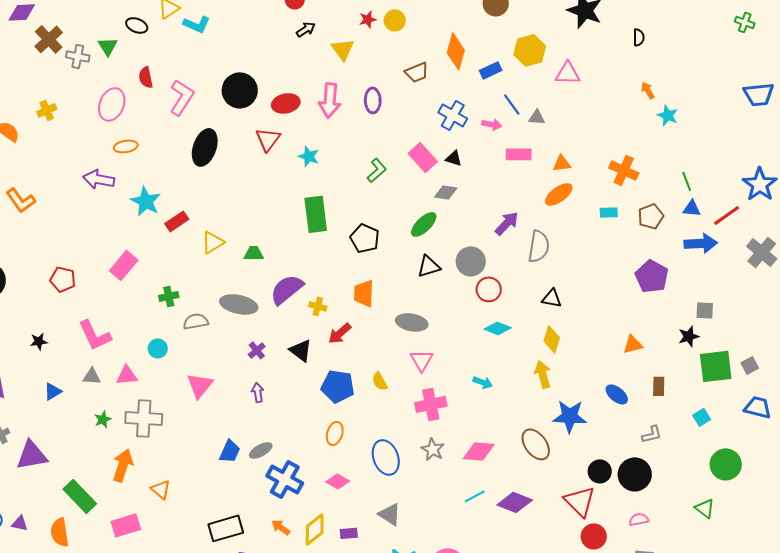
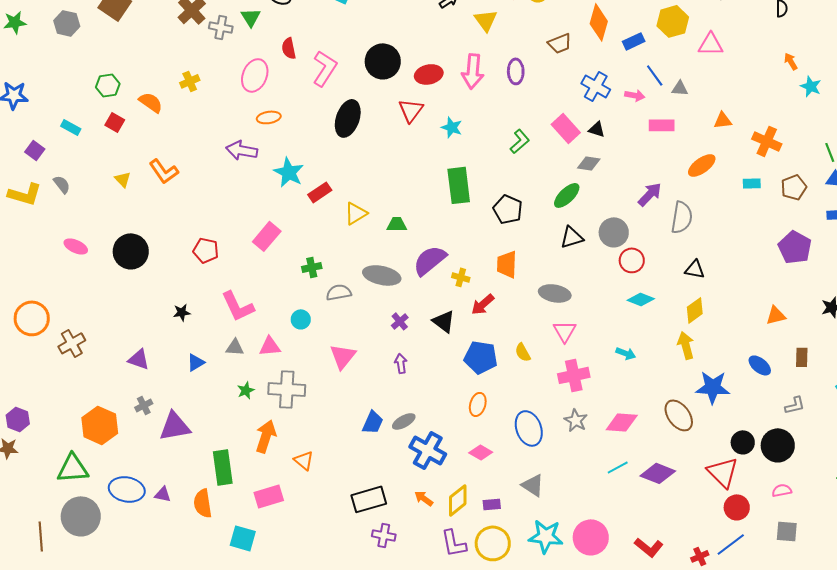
orange triangle: (562, 163) -> (723, 120), moved
yellow diamond: (552, 339) -> (695, 310), turned 36
green rectangle: (80, 496) -> (223, 467), turned 36

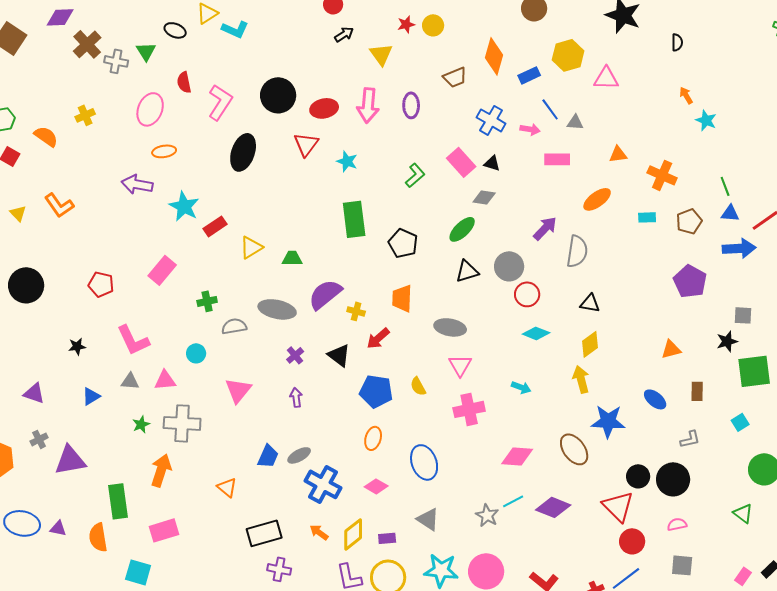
gray star: (576, 420) -> (487, 515), moved
orange triangle: (304, 460) -> (227, 487), moved

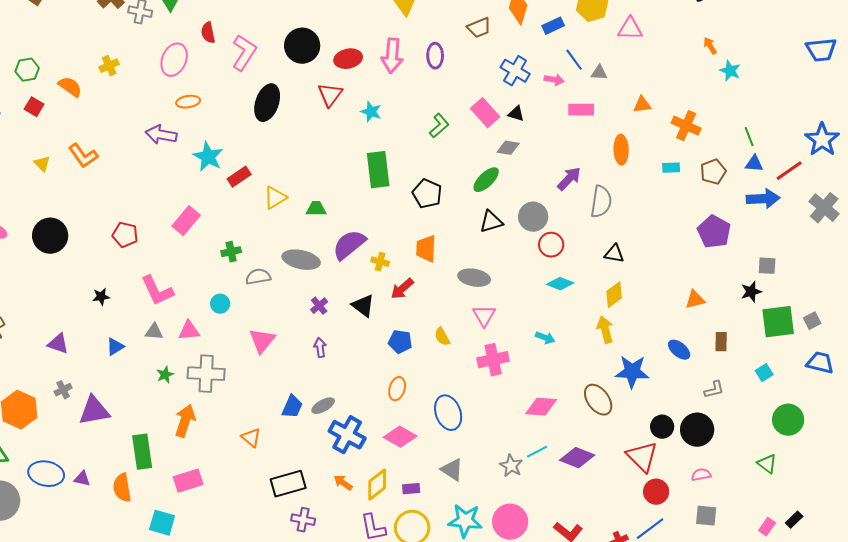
orange ellipse: (597, 199) -> (621, 150), turned -56
blue pentagon: (376, 391) -> (400, 342), size x0.7
pink diamond: (376, 486) -> (400, 437), size x1.4

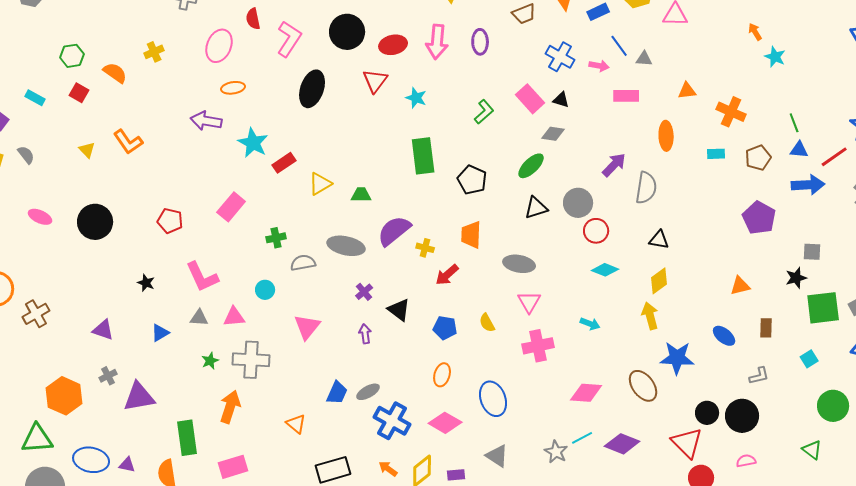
black star: (101, 297) -> (146, 283), turned 30
black triangle: (363, 306) -> (399, 310), moved

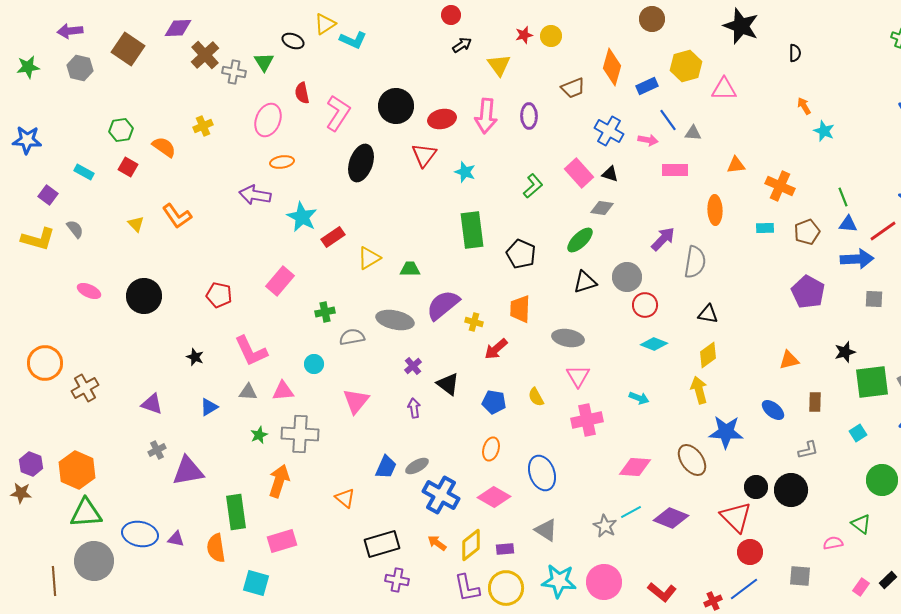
gray square: (812, 252) -> (874, 299), moved
orange hexagon: (64, 396) -> (77, 470), moved
pink semicircle: (746, 461) -> (833, 543), moved

